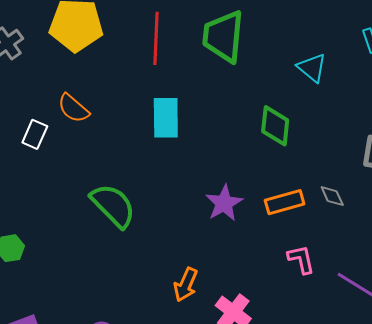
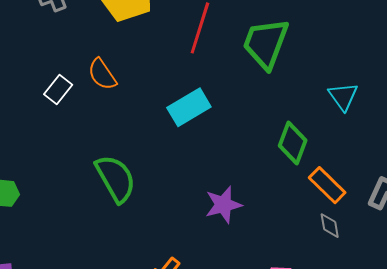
cyan rectangle: (166, 118) -> (189, 107), turned 45
orange rectangle: (285, 202) -> (327, 185), moved, turned 45

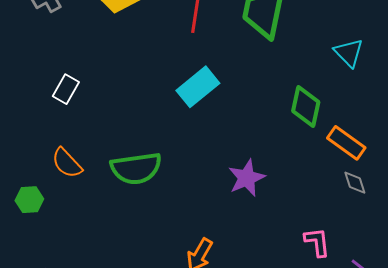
orange semicircle: (102, 74) -> (67, 163), moved
green semicircle: (116, 179) -> (136, 168), turned 120

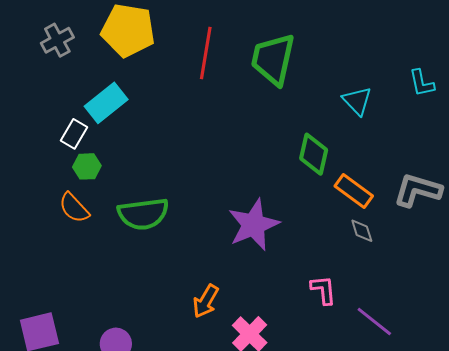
cyan rectangle: (198, 87) -> (106, 103), moved
purple star: (247, 178) -> (254, 225), size x1.4
green hexagon: (29, 200) -> (87, 166), moved

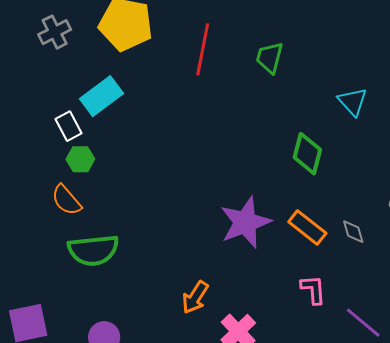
green trapezoid: (273, 59) -> (270, 57), size x0.6
white rectangle: (74, 134) -> (68, 126), turned -60
orange rectangle: (354, 191) -> (307, 228), moved
green semicircle: (143, 214) -> (93, 250), moved

